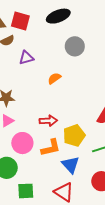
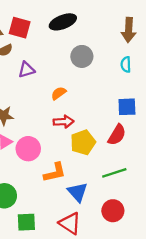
red arrow: (48, 121) -> (64, 122), moved
yellow pentagon: (74, 135) -> (83, 142), moved
pink circle: (22, 143) -> (28, 149), moved

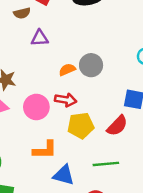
gray circle: (82, 56) -> (91, 65), moved
pink circle: (28, 149) -> (36, 107), moved
blue triangle: (78, 192) -> (64, 175), turned -45

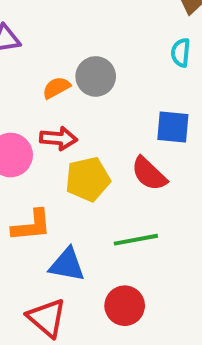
red semicircle: (117, 126) -> (149, 174), turned 95

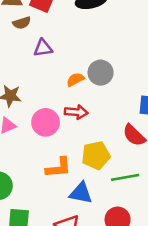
yellow pentagon: (88, 179) -> (96, 155), moved

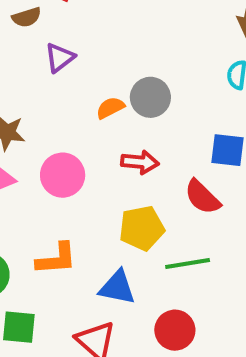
purple triangle: (43, 48) -> (60, 58), turned -30
red arrow: (76, 112) -> (140, 162), moved
orange L-shape: (58, 168) -> (56, 259), moved

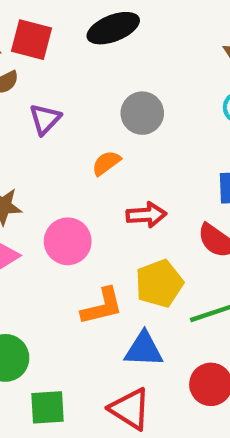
gray circle: (150, 97) -> (142, 113), moved
orange L-shape: (56, 259) -> (102, 306), moved

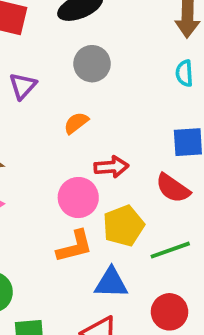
gray circle: (142, 113) -> (92, 64), moved
pink circle: (68, 241) -> (78, 198), moved

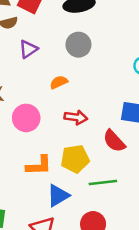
pink circle: (78, 198) -> (26, 118), moved
blue triangle: (111, 283) -> (58, 196), turned -45

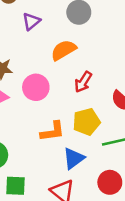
orange semicircle: (59, 82) -> (64, 50), size x1.5
red arrow: (76, 117) -> (83, 82), turned 120

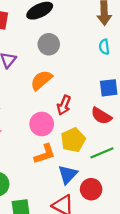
pink circle: (36, 87) -> (42, 124), moved
red circle: (110, 182) -> (91, 189), moved

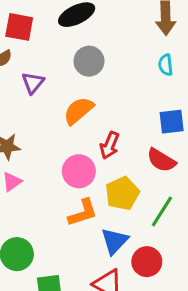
green line: (102, 153) -> (162, 211), turned -35

